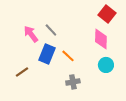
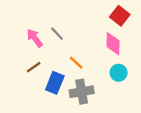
blue rectangle: (47, 54) -> (55, 83), moved
brown line: (22, 72) -> (34, 67), moved
gray cross: (73, 82) -> (82, 92), size x1.5

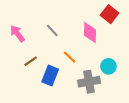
pink arrow: (35, 38) -> (17, 34), moved
pink diamond: (113, 44) -> (90, 33), moved
gray cross: (82, 92) -> (89, 82), moved

